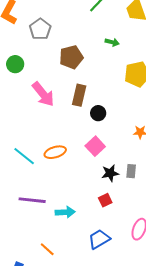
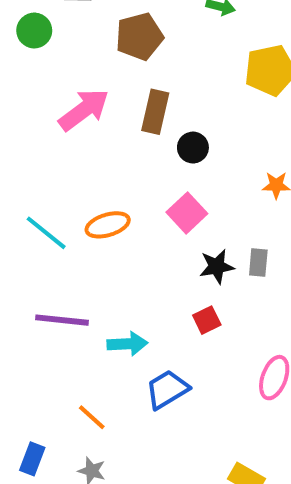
green circle: (15, 64) -> (34, 31), moved
pink arrow: (43, 94) -> (84, 110), turned -88
blue trapezoid: (99, 239) -> (167, 389), moved

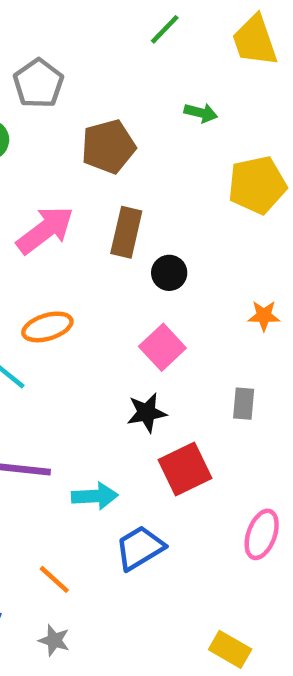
orange ellipse: (108, 225) -> (47, 327), moved
black star: (217, 267) -> (147, 413), moved
red square: (207, 320) -> (185, 469), size x1.6

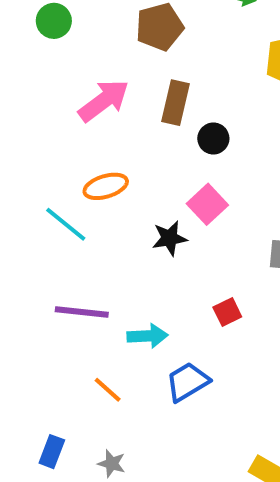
black star: (147, 413) -> (169, 238), moved
red square: (185, 469) -> (227, 312), size x0.6
orange line: (54, 579) -> (108, 390), moved

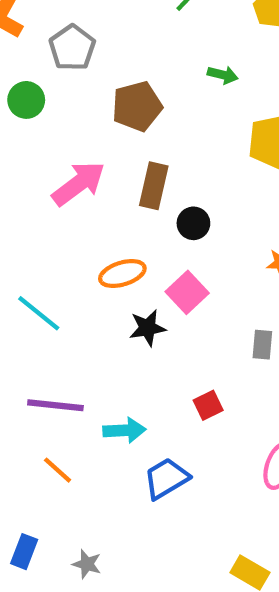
orange ellipse: (106, 186) -> (122, 274), moved
orange line: (108, 390) -> (58, 470), moved

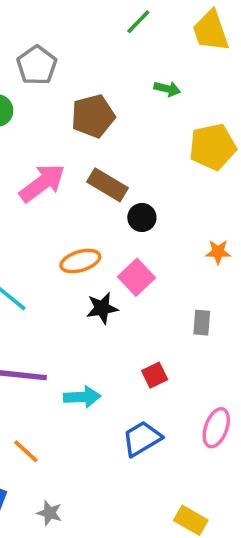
brown rectangle: (154, 186) -> (107, 185), turned -72
orange line: (58, 470) -> (26, 451), moved
blue trapezoid: (166, 478) -> (142, 439), moved

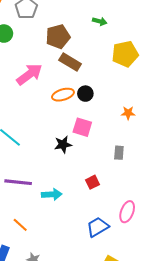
brown rectangle: (107, 185) -> (70, 62), moved
orange ellipse: (80, 261) -> (63, 95), moved
pink square: (136, 277) -> (82, 127), turned -30
blue trapezoid: (142, 439) -> (98, 227), moved

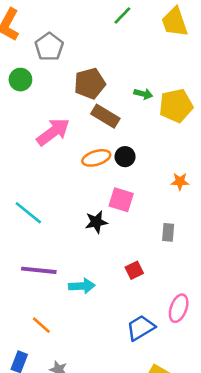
green arrow: (100, 21) -> (143, 94), moved

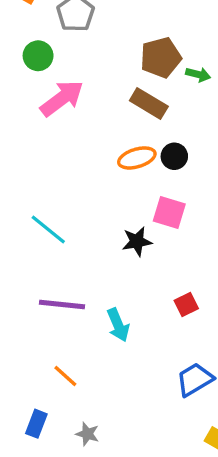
brown pentagon: (90, 83) -> (161, 57), moved
pink arrow: (53, 132) -> (62, 98), moved
cyan arrow: (82, 286) -> (118, 325), turned 70

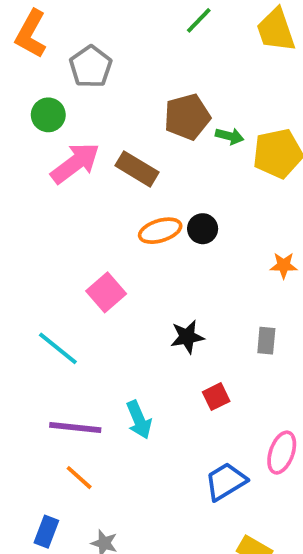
brown rectangle: (149, 103) -> (137, 169), moved
pink square: (169, 212) -> (106, 292), moved, turned 32
cyan line: (48, 230) -> (58, 348), moved
black star: (137, 241) -> (187, 337), moved
purple line: (62, 304) -> (75, 427), moved

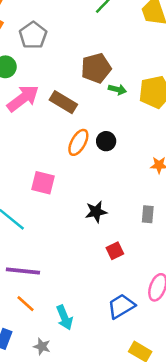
green arrow: (230, 136) -> (117, 90), moved
orange ellipse: (160, 231) -> (78, 142), turned -44
pink square: (106, 292) -> (43, 183), turned -35
cyan arrow: (139, 420) -> (65, 318), moved

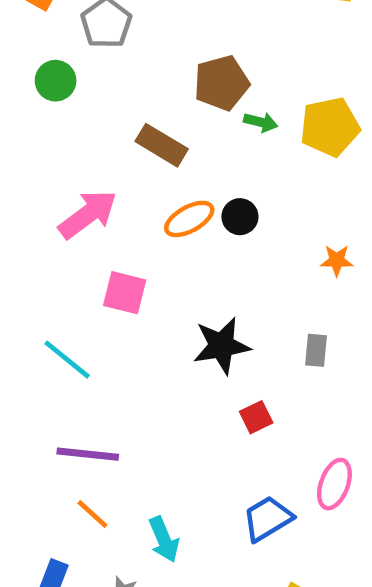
pink arrow: (23, 98) -> (88, 214), moved
orange ellipse: (78, 142) -> (189, 219), turned 32
black star: (96, 212) -> (221, 346), size x1.4

